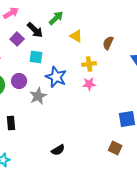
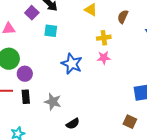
blue star: (56, 77) -> (72, 64), moved
purple circle: (19, 81) -> (25, 74), moved
gray star: (38, 96) -> (53, 102), moved, turned -30

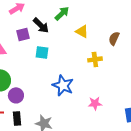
purple square: (32, 13) -> (23, 34), turned 32
pink star: (104, 58) -> (95, 103), moved

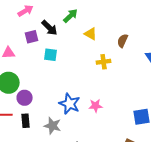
blue star: (63, 85) -> (70, 104), moved
pink star: (95, 103) -> (96, 106), moved

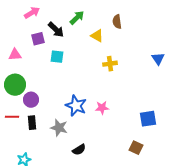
brown semicircle: (123, 41) -> (117, 22), moved, turned -32

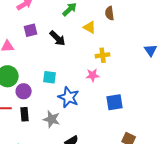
black arrow: (56, 30) -> (58, 38), moved
cyan square: (57, 57) -> (50, 77), moved
pink star: (102, 108) -> (93, 75), moved
blue square: (148, 119) -> (115, 102), moved

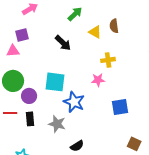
brown semicircle: (110, 13) -> (114, 26), moved
purple square: (31, 30) -> (22, 35), moved
cyan square: (50, 77) -> (55, 82), size x1.5

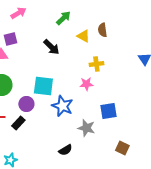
purple circle: (29, 96) -> (26, 104), moved
black rectangle: (30, 119) -> (18, 123), turned 48
gray star: (57, 124) -> (86, 128), moved

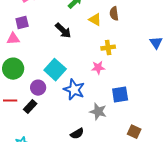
cyan square: (43, 86) -> (55, 70), turned 35

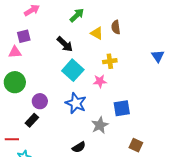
cyan square: (55, 70) -> (73, 70), moved
red line: (10, 101) -> (12, 139), moved
gray star: (98, 112) -> (100, 125), turned 30

